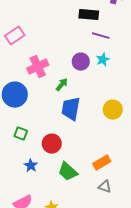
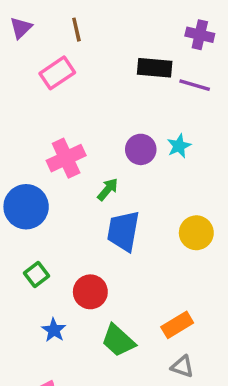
pink rectangle: (15, 36) -> (57, 73), moved
purple line: (101, 36) -> (195, 85), moved
green square: (21, 134) -> (36, 274), turned 32

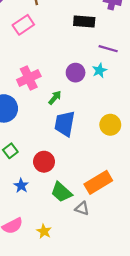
purple line: (195, 85) -> (108, 49), moved
orange rectangle: (177, 325) -> (98, 182), size x1.4
gray triangle: (182, 367) -> (82, 208), moved

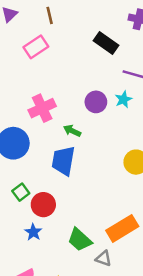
black rectangle: (84, 22) -> (106, 43), turned 30
green arrow: (55, 98) -> (72, 131), turned -104
blue trapezoid: (65, 124) -> (63, 161), moved
red circle: (44, 162) -> (43, 205), moved

